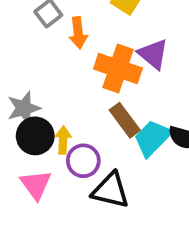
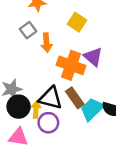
pink triangle: (36, 185) -> (18, 137), turned -45
black triangle: (111, 190) -> (50, 98), moved

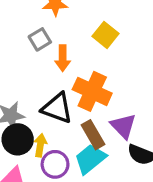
purple triangle: (93, 57) -> (123, 126), moved
black triangle: (50, 98) -> (57, 108), moved
cyan trapezoid: (92, 109) -> (90, 159), moved

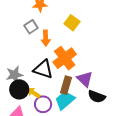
orange cross: (92, 91) -> (65, 58), turned 30
brown rectangle: (93, 135) -> (66, 85), turned 48
yellow arrow: (40, 145) -> (33, 93), turned -64

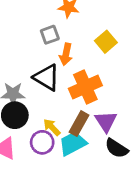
black triangle: (43, 69) -> (47, 77), moved
yellow arrow: (33, 93) -> (52, 127), moved

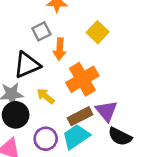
black triangle: (47, 77) -> (27, 65), moved, turned -48
brown rectangle: (79, 124) -> (80, 116), turned 40
yellow arrow: (52, 127) -> (46, 96), moved

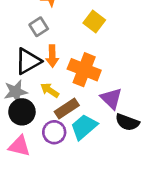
orange arrow: (60, 49) -> (52, 56), moved
orange cross: (82, 79) -> (84, 70), turned -32
brown rectangle: (80, 116) -> (67, 109), moved

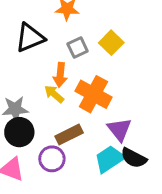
gray square: (39, 27) -> (78, 48), moved
black triangle: (28, 61) -> (30, 38), moved
yellow arrow: (50, 90) -> (54, 94), moved
cyan trapezoid: (84, 127) -> (109, 159), moved

